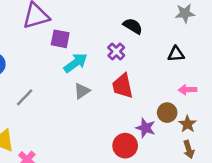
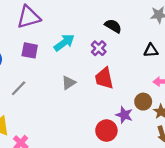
purple square: (60, 39) -> (30, 50), moved
cyan arrow: (76, 63) -> (64, 43), moved

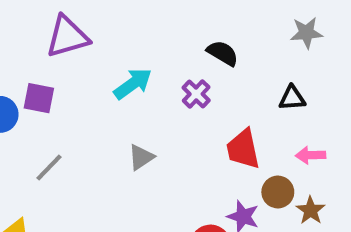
purple square: (30, 50) -> (39, 98), moved
red trapezoid: (104, 78) -> (243, 149), moved

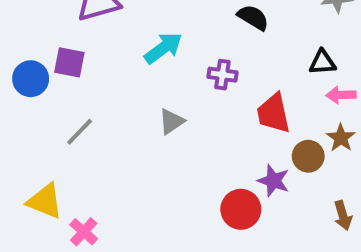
purple cross: (196, 94) -> (222, 75), moved, turned -36
pink arrow: (311, 155) -> (341, 95), moved
brown star: (311, 210) -> (341, 138), moved

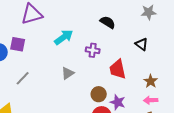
black triangle: (322, 62) -> (142, 44), turned 40
pink arrow: (341, 95) -> (151, 100), moved
brown circle: (308, 156) -> (99, 94), moved

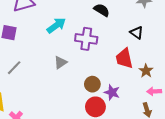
purple cross: (93, 50) -> (86, 39), size x1.5
red trapezoid: (118, 69) -> (124, 58), moved
pink arrow: (151, 100) -> (154, 91), moved

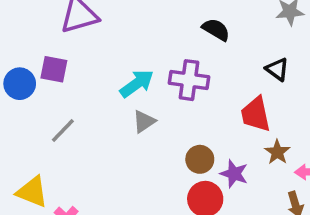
cyan arrow: (56, 25) -> (137, 84), moved
brown star: (146, 71) -> (277, 152), moved

